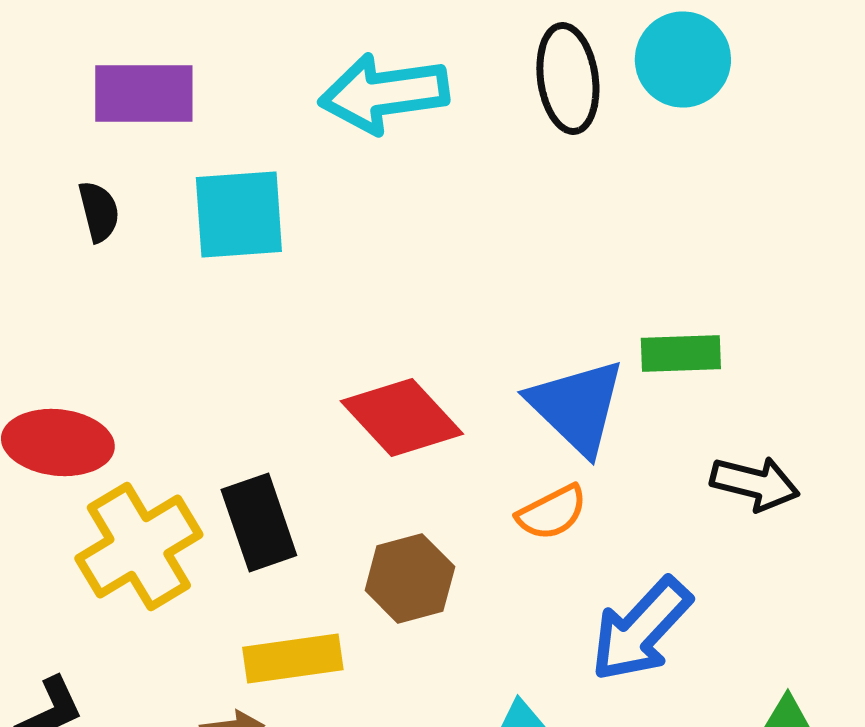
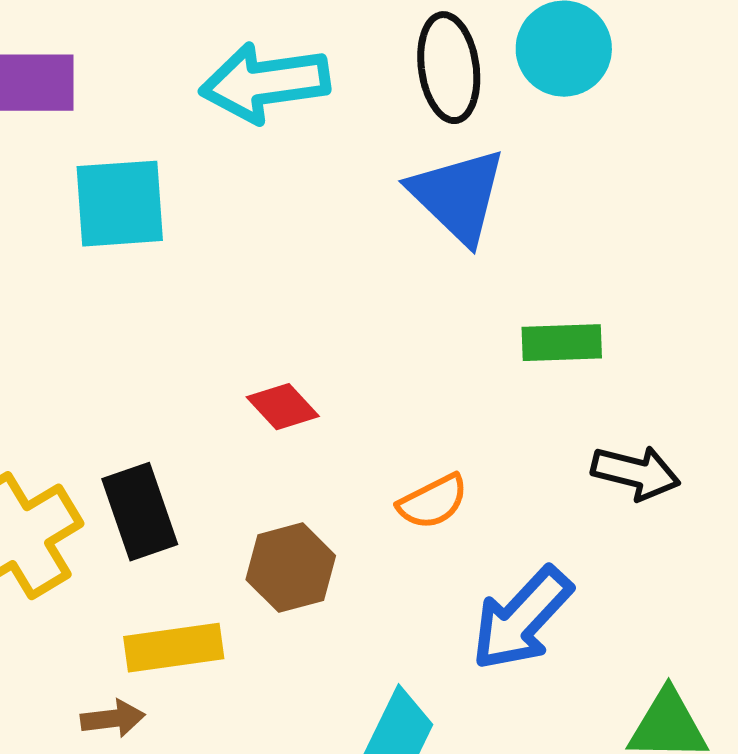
blue triangle: (577, 406) -> (458, 196), moved
red diamond: (402, 418) -> (283, 407), size x0.6

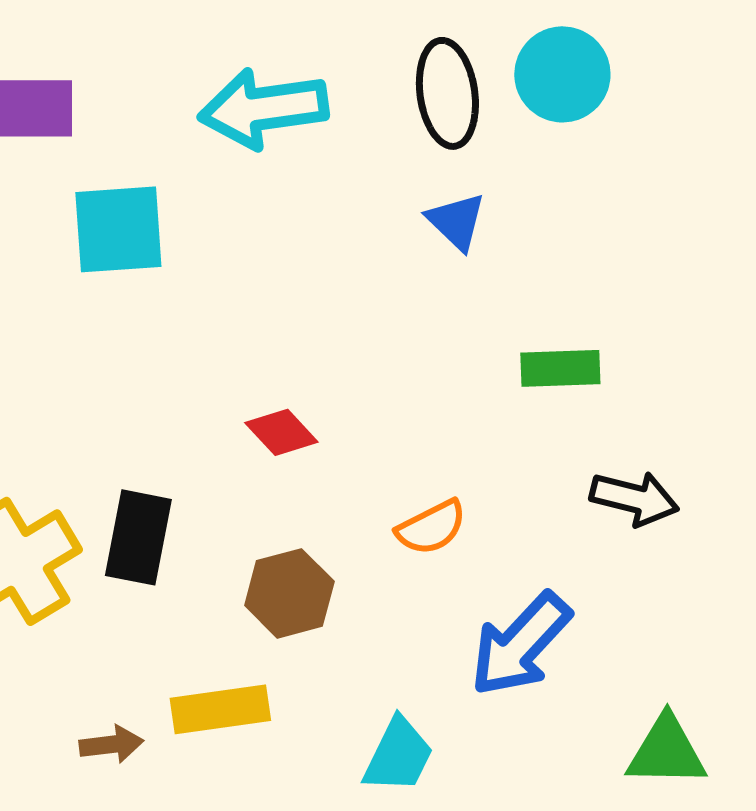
blue triangle: (458, 196) -> (456, 221), size x0.6
black rectangle: (140, 512) -> (138, 537), turned 30
yellow rectangle: (174, 648) -> (220, 709), moved

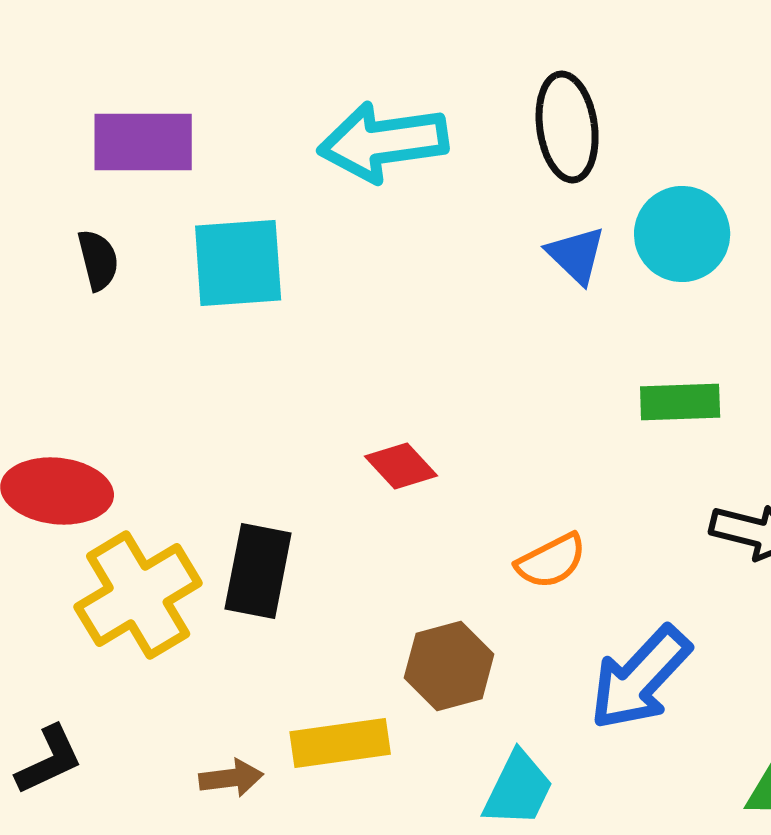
cyan circle: (562, 74) -> (682, 234), moved
brown hexagon: (289, 593) -> (449, 666), moved

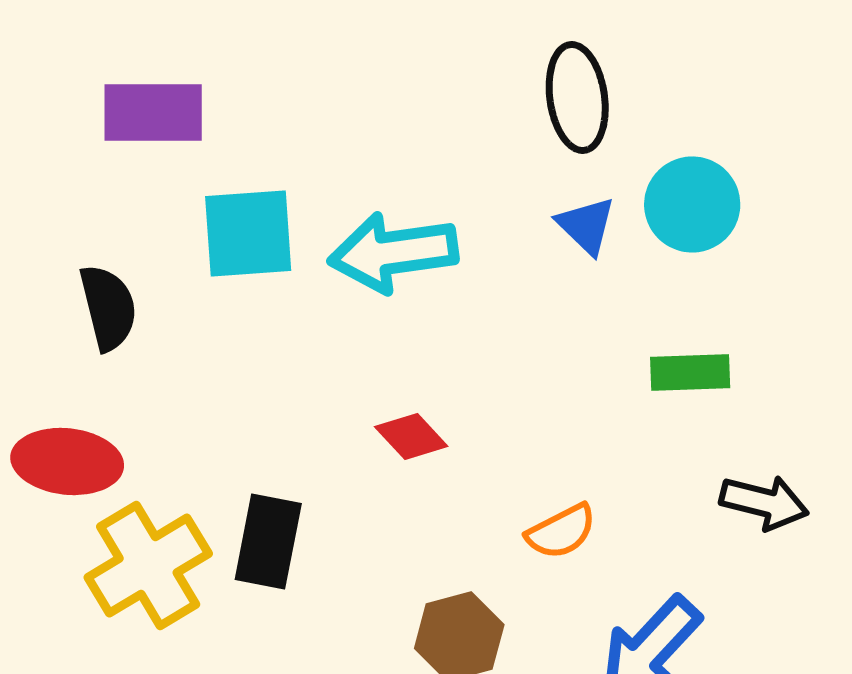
cyan arrow: (383, 142) -> (393, 252), moved
black semicircle: (98, 260) -> (108, 307), moved, size x1.4

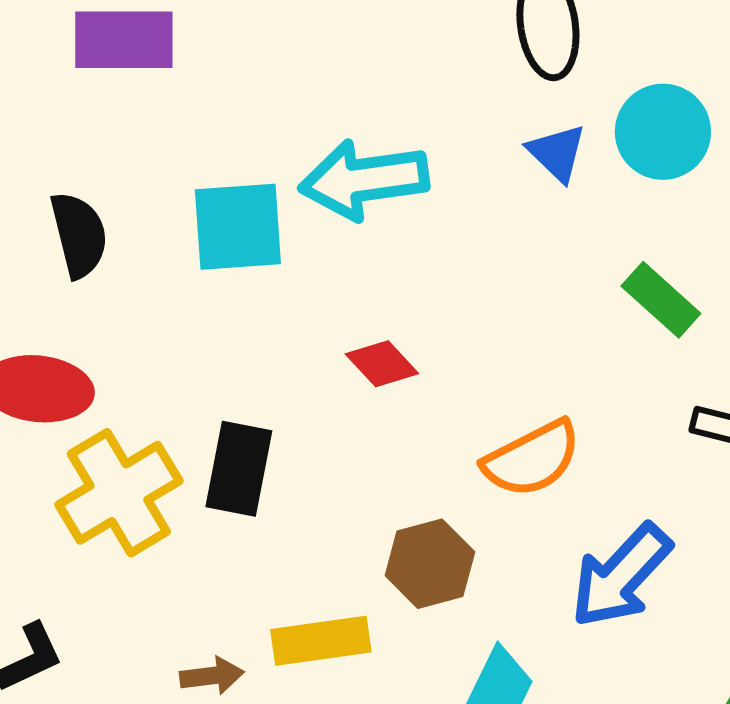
cyan square: (248, 233) -> (238, 227), moved
green rectangle: (690, 372) -> (661, 300), turned 44
orange semicircle: (561, 531) -> (532, 459), size x1.4

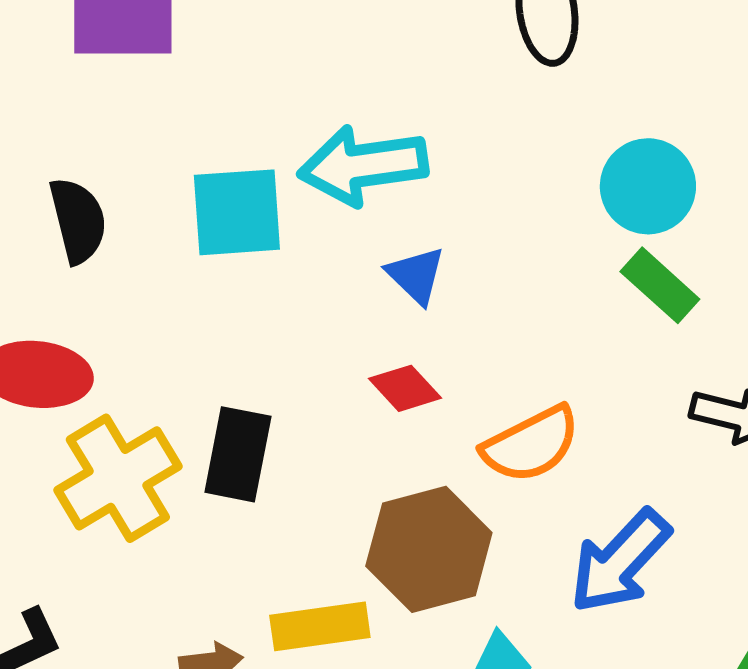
cyan circle: (663, 132) -> (648, 186), moved
blue triangle: (557, 153) -> (416, 275), moved
red diamond: (382, 364) -> (405, 388), moved
brown hexagon: (430, 564) -> (429, 549), size x1.4

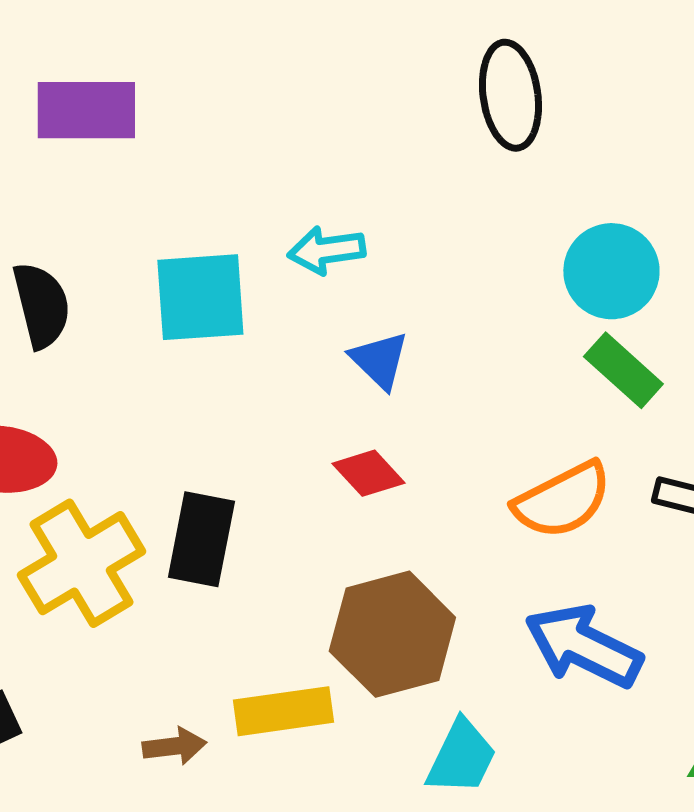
cyan arrow: (363, 165) -> (326, 250), size x0.6
orange semicircle: (531, 444) -> (562, 500), moved
blue arrow: (620, 561) -> (583, 646), turned 73

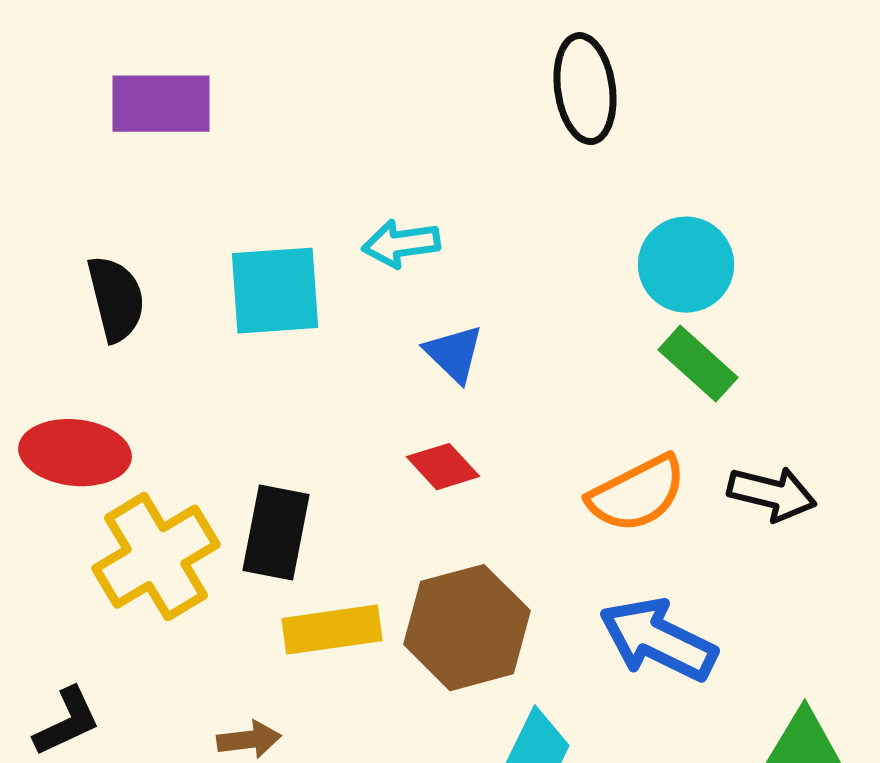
yellow rectangle: (283, 711) -> (332, 630), moved

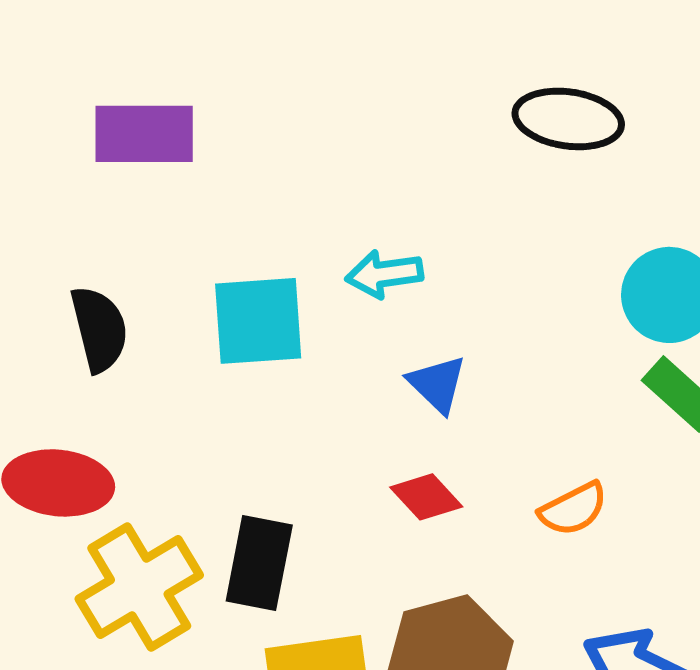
black ellipse: (585, 89) -> (568, 119), turned -74
orange semicircle: (637, 494) -> (573, 509), moved, size x0.7

